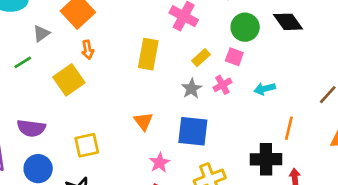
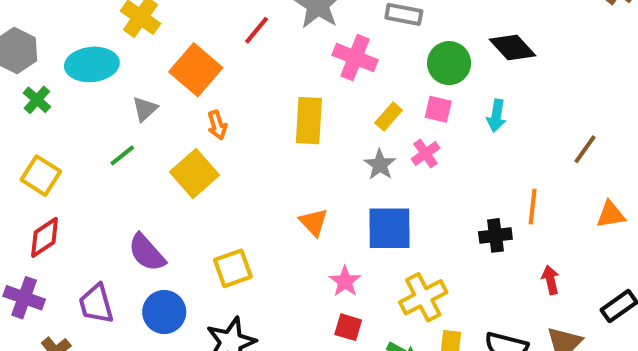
cyan arrow: (265, 89) -> (496, 116), moved, turned -60
purple semicircle: (31, 128) -> (147, 253), turned 48
black cross: (266, 159) -> (495, 235), moved, size x0.7

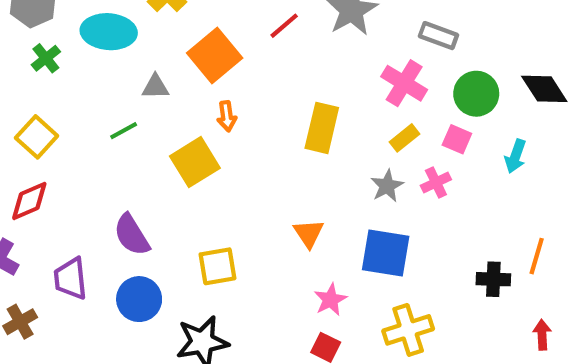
pink cross: (355, 58) -> (404, 83), moved
gray triangle: (145, 109) -> (155, 87), turned 32

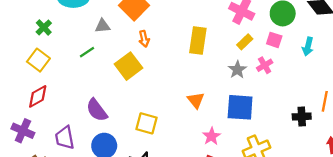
green cross: (46, 58) -> (44, 27), moved
yellow square: (218, 266) -> (146, 123), turned 30

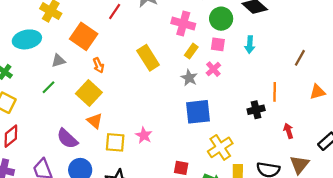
yellow rectangle: (198, 41) -> (148, 58), turned -30
orange triangle: (196, 100) -> (95, 121), moved
pink star: (211, 136) -> (144, 135), moved

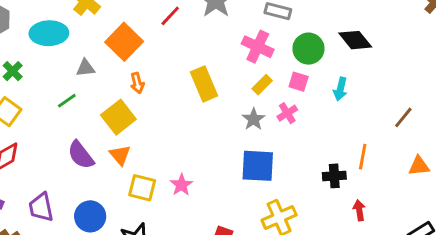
red arrow: (288, 131) -> (359, 210), moved
purple semicircle: (67, 139) -> (81, 155), moved

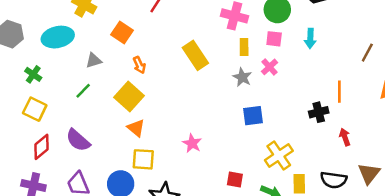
orange square: (124, 42) -> (122, 33), size x0.7
yellow rectangle: (262, 85) -> (244, 47), turned -35
purple semicircle: (81, 155) -> (78, 140), moved
blue square: (258, 166) -> (253, 116), size x0.7
yellow square: (142, 188) -> (143, 159), moved

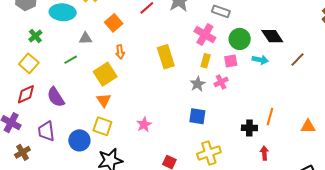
cyan arrow: (310, 38) -> (260, 60), moved, turned -98
pink square: (274, 39) -> (231, 61), turned -32
brown line: (367, 53) -> (297, 59), moved

